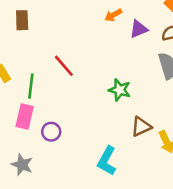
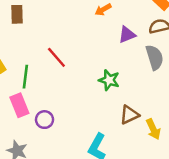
purple triangle: (139, 29) -> (127, 35), moved
pink rectangle: (25, 116) -> (19, 105), turned -35

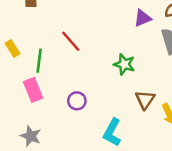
brown triangle: (129, 115) -> (145, 100), turned -30
purple circle: (44, 120) -> (77, 101), moved

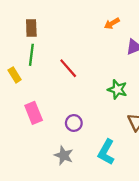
green line: (39, 61) -> (31, 55), moved
gray star: (31, 136) -> (64, 155), moved

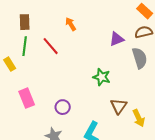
orange arrow: (112, 23) -> (71, 24), moved, turned 88
red line: (68, 68) -> (51, 46), moved

